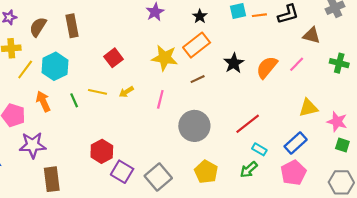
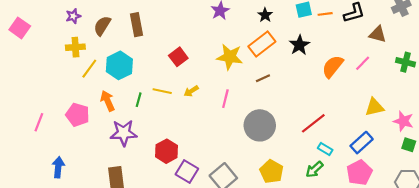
black star: (234, 63) -> (299, 45), moved
green line: (74, 100) -> (139, 100), turned 40
purple star: (33, 145) -> (124, 133), moved

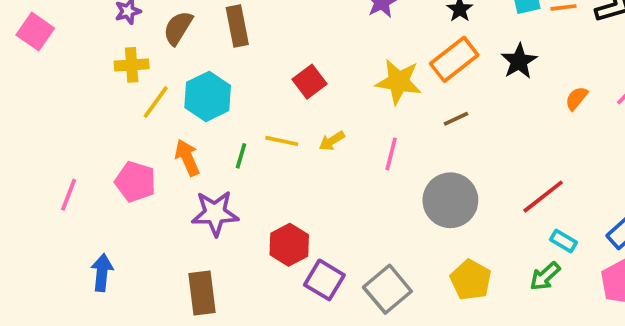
orange semicircle: (333, 66) -> (576, 98), size x0.6

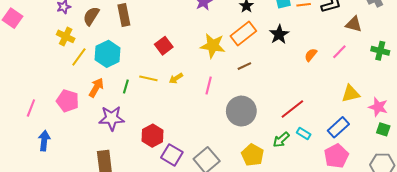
yellow cross: (132, 65) -> (66, 36), turned 30
orange arrow: (187, 158) -> (96, 88), turned 54
blue arrow: (102, 273) -> (44, 141), moved
green arrow: (545, 276) -> (281, 140), moved

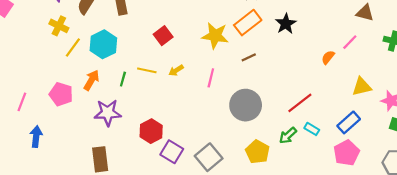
orange semicircle: (311, 55) -> (328, 57), moved

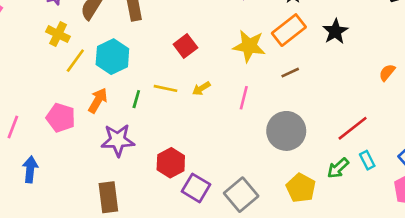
cyan rectangle: (312, 129) -> (367, 160), turned 32

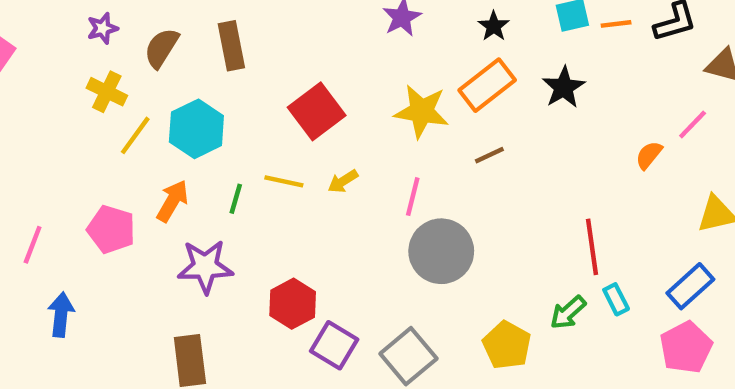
red square: (185, 46) -> (317, 111), size x1.4
red line: (353, 128) -> (592, 247), turned -60
gray circle: (286, 131) -> (441, 251), moved

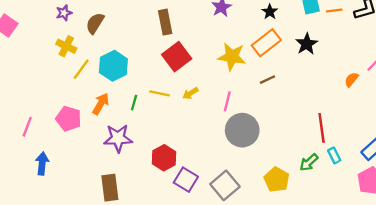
brown rectangle: (231, 46) -> (165, 22), moved

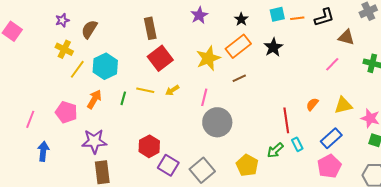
yellow star: (232, 57) -> (208, 58), turned -30
orange semicircle: (351, 80) -> (312, 104), moved
purple star: (118, 138) -> (94, 141), moved

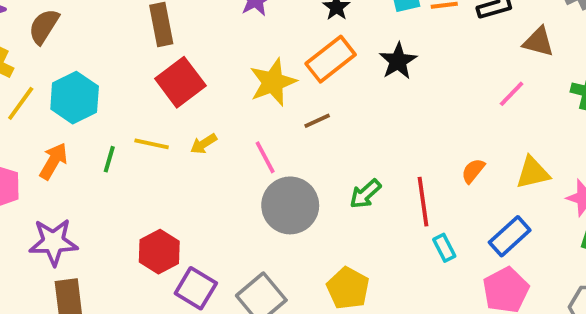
brown line: (239, 78) -> (317, 121), moved
pink line: (204, 97) -> (265, 157), turned -42
green arrow: (275, 150) -> (365, 194), moved

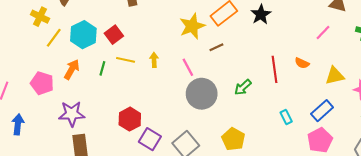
red square: (180, 82) -> (114, 35), moved, size x0.7
yellow arrow: (204, 144) -> (154, 60), turned 120
orange semicircle: (473, 171) -> (302, 63), moved, turned -104
red line: (423, 202) -> (275, 69), moved

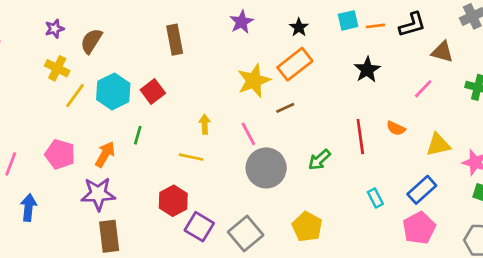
black star: (261, 14) -> (367, 70), moved
yellow line: (126, 60) -> (191, 157), moved
orange arrow: (72, 69) -> (105, 154), moved

